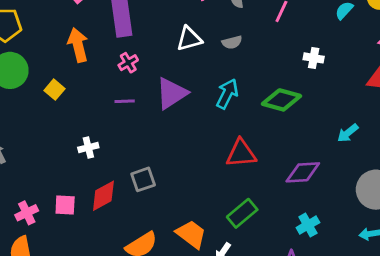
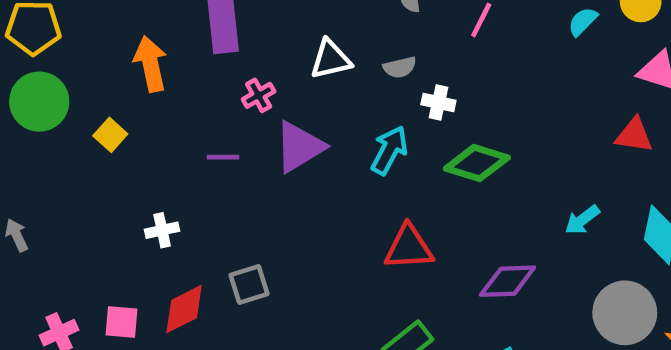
white cross: (314, 58) -> (438, 102), moved
pink cross: (128, 63) -> (259, 95), moved

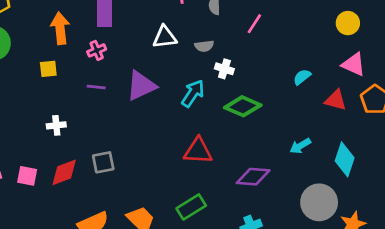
cyan semicircle: (583, 21) -> (302, 77), moved
pink cross: (259, 95) -> (97, 50), moved
yellow square: (110, 135) -> (48, 69), moved, turned 36

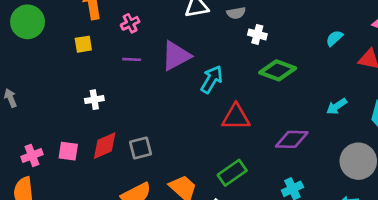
cyan arrow: (193, 93) -> (212, 79), moved
gray square: (103, 162) -> (140, 148), moved

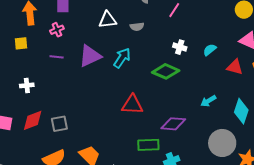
white cross: (257, 34) -> (180, 47), moved
cyan arrow: (212, 79) -> (122, 58), moved
green rectangle: (232, 173) -> (148, 145), moved, turned 30

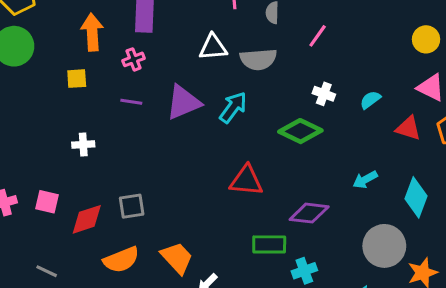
gray semicircle: (137, 27) -> (258, 59), size x1.6
red diamond: (33, 120) -> (87, 219), moved

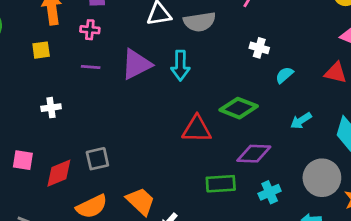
pink cross: (133, 59) -> (90, 30), turned 30
cyan semicircle: (370, 100) -> (284, 75), moved
cyan arrow: (233, 107) -> (180, 66), turned 148
green diamond: (300, 131) -> (239, 108), moved
cyan cross: (304, 271) -> (270, 192), moved

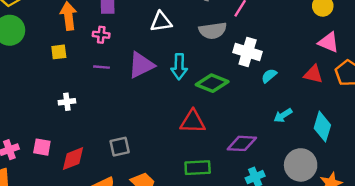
gray semicircle: (200, 22) -> (213, 31), moved
white cross: (259, 48) -> (248, 52), size x1.6
green diamond: (239, 108) -> (212, 83), moved
gray square: (97, 159) -> (120, 147), moved
green rectangle: (221, 184) -> (198, 168), moved

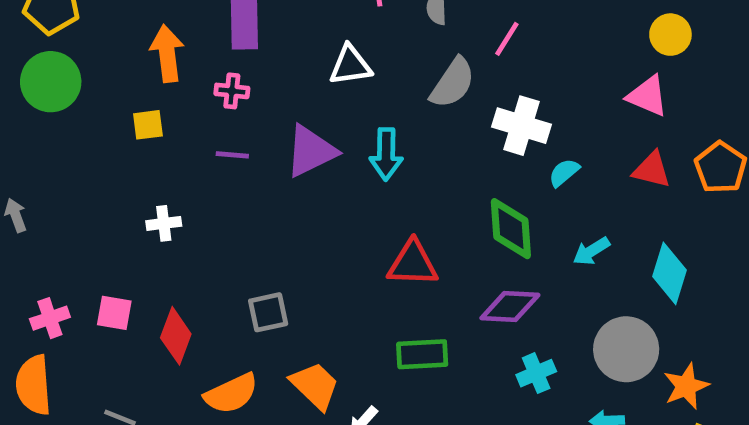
gray semicircle: (213, 31) -> (453, 83), turned -48
pink triangle: (329, 42) -> (648, 96), moved
green diamond: (212, 83) -> (511, 229), moved, turned 64
red diamond: (73, 159) -> (176, 336), turned -48

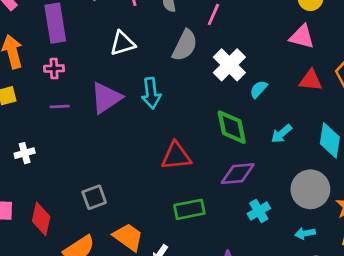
white cross: (522, 126) -> (229, 65), turned 36

